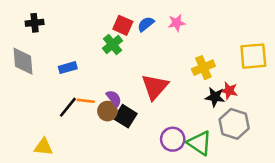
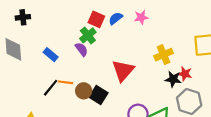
blue rectangle: (68, 68) -> (51, 55), turned 56
purple semicircle: (114, 98) -> (81, 49), moved

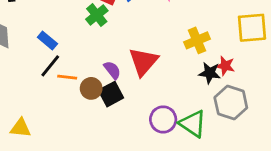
purple semicircle: (81, 49) -> (112, 70), moved
black line: (51, 88) -> (50, 66), moved
black square: (99, 95) -> (111, 94), turned 30

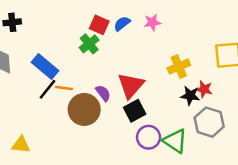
blue rectangle: (47, 40) -> (45, 67), size x1.5
orange line: (67, 77) -> (64, 88), moved
brown circle: (91, 88) -> (84, 109), size x1.6
black square: (111, 94) -> (135, 111), moved

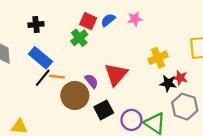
black cross: (12, 22) -> (36, 24), moved
black square: (135, 111) -> (104, 110), moved

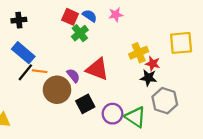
blue semicircle: (108, 20) -> (90, 16), turned 72
green cross: (79, 38) -> (80, 33), moved
red triangle: (116, 74) -> (97, 69), turned -50
red star: (180, 78) -> (153, 64), moved

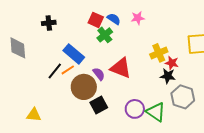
blue rectangle: (23, 53) -> (74, 54), moved
orange line: (40, 71) -> (68, 70), turned -40
black square: (85, 104) -> (99, 105), moved

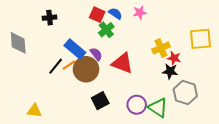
purple semicircle: (99, 74) -> (96, 54), moved
brown circle: (84, 87) -> (86, 69), moved

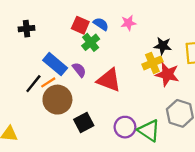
red star: (174, 58) -> (167, 74), size x1.5
brown circle: (86, 69) -> (57, 100), moved
black star: (170, 71) -> (163, 46), moved

